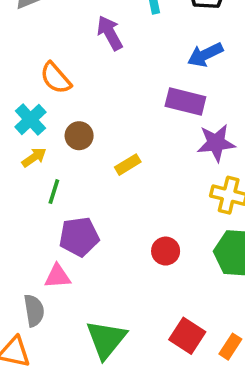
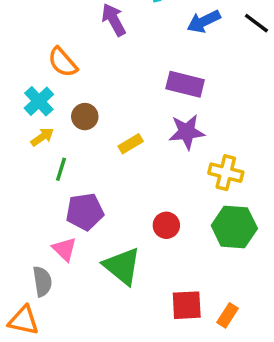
blue arrow: (205, 55) -> (204, 21), moved
purple star: (216, 143) -> (187, 132), moved
pink triangle: (57, 276) -> (64, 249), turned 48
red square: (187, 336) -> (187, 305), turned -36
green triangle: (106, 339) -> (122, 266), moved, turned -30

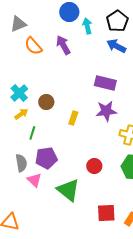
blue arrow: (204, 21) -> (116, 46), turned 54
orange semicircle: (63, 62) -> (33, 46), moved
yellow rectangle: (131, 144) -> (73, 118), turned -40
gray semicircle: (42, 281) -> (21, 163), moved

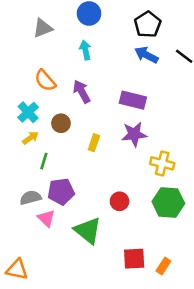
gray triangle: (18, 24) -> (43, 28), moved
cyan arrow: (87, 26) -> (85, 50), moved
purple arrow: (63, 45) -> (82, 92), moved
orange semicircle: (33, 46) -> (45, 81), moved
gray semicircle: (21, 163) -> (30, 198), turned -96

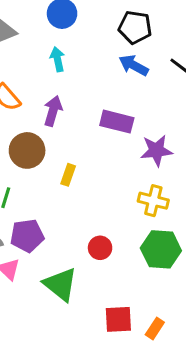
black pentagon: (148, 24) -> (135, 27), turned -30
purple arrow: (82, 92) -> (53, 111), turned 45
brown circle: (61, 123) -> (27, 150), size x1.5
purple star: (134, 134) -> (156, 150), moved

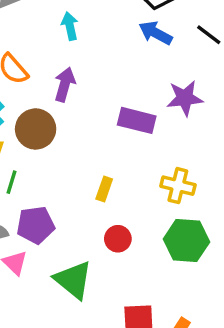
purple rectangle: (117, 122) -> (137, 120), moved
purple star: (156, 150) -> (185, 98), moved
yellow rectangle: (68, 175) -> (104, 189), moved

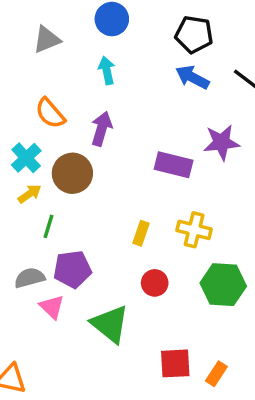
yellow cross: (178, 186) -> (194, 230), moved

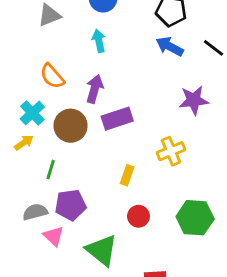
purple rectangle: (174, 165) -> (117, 119), moved, turned -32
yellow arrow: (30, 194) -> (24, 143), moved
yellow cross: (194, 230) -> (171, 151), moved, turned -36

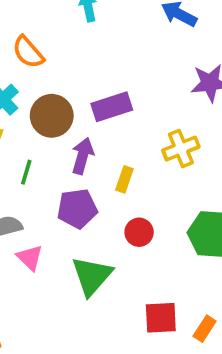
purple arrow: (95, 89) -> (83, 156), moved
purple pentagon: (71, 205) -> (77, 209), moved
green triangle: (102, 250) -> (92, 276), turned 32

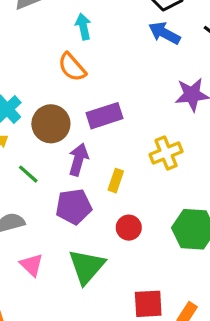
orange semicircle: (28, 52) -> (72, 67), moved
green line: (26, 172) -> (28, 174), turned -65
pink triangle: (30, 258) -> (31, 265), moved

